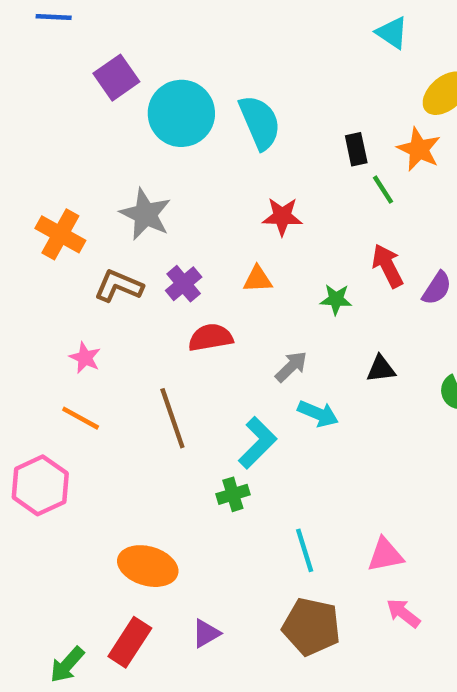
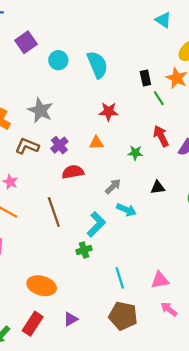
cyan circle: (181, 113) -> (58, 60), size x0.6

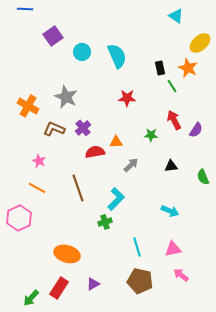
orange triangle: (96, 143) -> (116, 142), moved
cyan arrow: (126, 210) -> (170, 211), moved

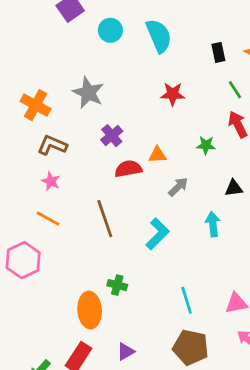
green line: (172, 86) -> (235, 90), moved
brown L-shape: (54, 129) -> (52, 145), moved
cyan arrow: (170, 211) -> (213, 224), moved, turned -120
green cross: (105, 222) -> (117, 285), moved, turned 32
orange ellipse: (67, 254) -> (90, 310), turned 70

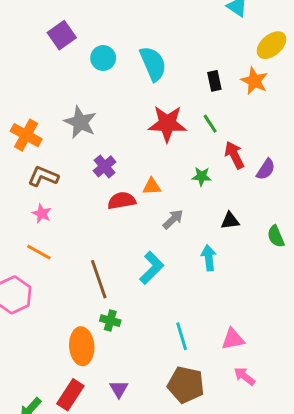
green line: (235, 90) -> (210, 124), moved
red star: (173, 94) -> (167, 124), size x1.5
brown line: (105, 219) -> (99, 279), moved
purple triangle: (126, 352) -> (119, 389), turned -30

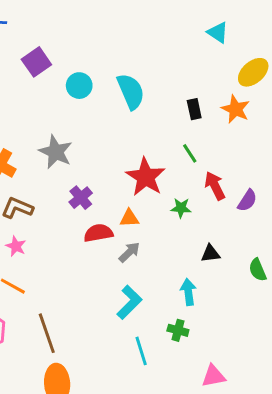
red star: (167, 124) -> (146, 177), moved, turned 30
gray arrow: (173, 219) -> (129, 252), moved
brown line: (99, 279) -> (47, 333), moved
green cross: (110, 321) -> (178, 330), moved
cyan line: (182, 336) -> (141, 351), moved

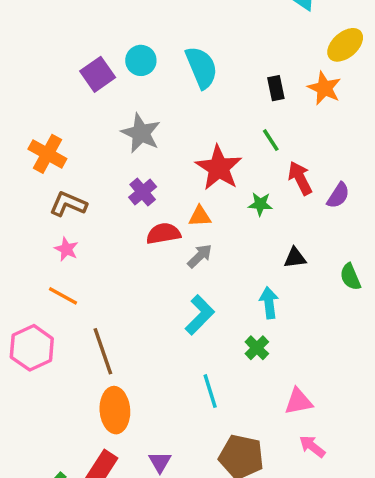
purple square: (36, 62) -> (98, 74), moved
gray star: (56, 152) -> (141, 133), moved
green cross: (178, 330) -> (257, 348), turned 30
cyan line: (141, 351) -> (210, 391), moved

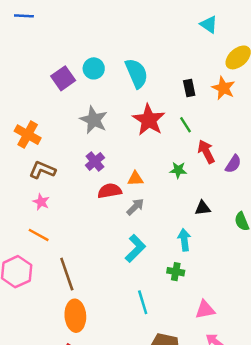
red star: (219, 168) -> (149, 120), moved
green cross: (257, 348) -> (176, 272), turned -35

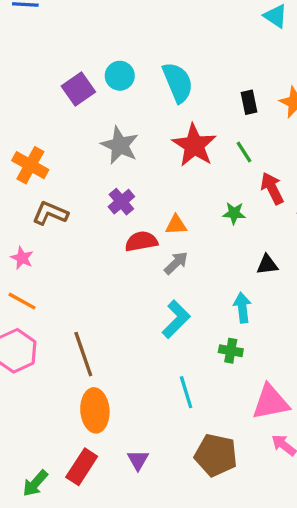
pink star: (41, 202) -> (22, 258), moved
orange line: (39, 235) -> (22, 301), moved
pink triangle: (205, 310) -> (271, 402), size x1.4

